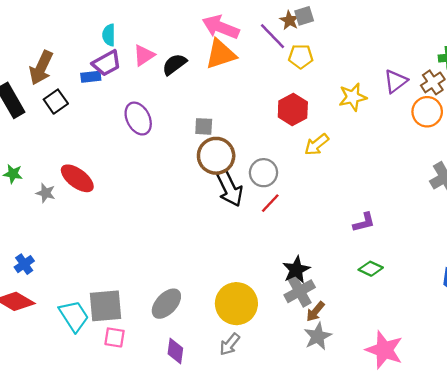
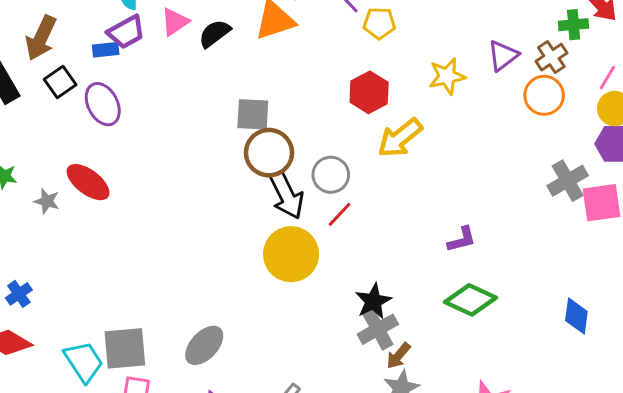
purple ellipse: (138, 119) -> (103, 104), moved
gray square: (204, 126) -> (253, 114), size x1.4
yellow arrow: (317, 144) -> (400, 138), size x1.4
green diamond: (371, 269) -> (471, 300), size x1.6
yellow circle: (236, 304) -> (291, 254), moved

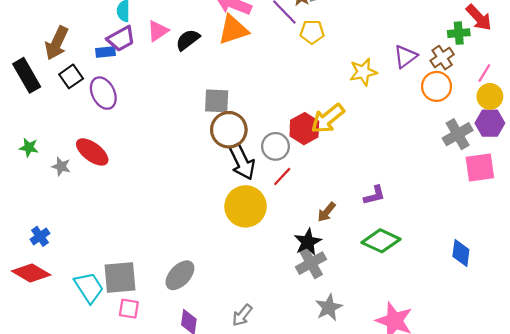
red hexagon: (369, 92) -> (304, 129), moved
gray cross: (568, 181) -> (458, 134), moved
brown arrow: (398, 356) -> (327, 212), moved

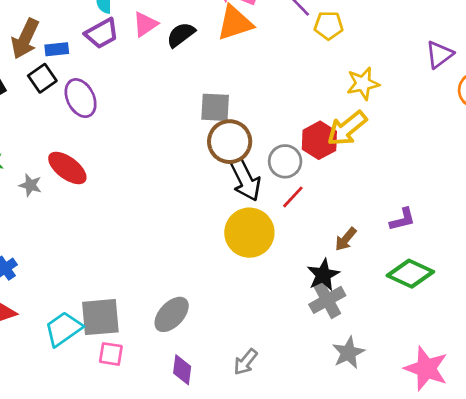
blue rectangle: (106, 52) -> (57, 49), moved
yellow star: (363, 72) -> (363, 84), moved
cyan trapezoid: (89, 287) -> (63, 329), turned -92

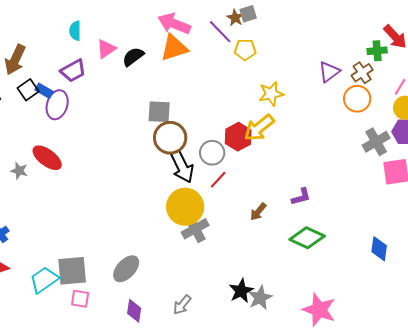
purple trapezoid: (102, 33) -> (73, 71), moved
blue rectangle: (57, 49) -> (44, 91), moved, turned 36
purple ellipse: (81, 98) -> (57, 105), turned 44
black star: (323, 275) -> (241, 291), moved
gray cross: (327, 300) -> (195, 229), moved

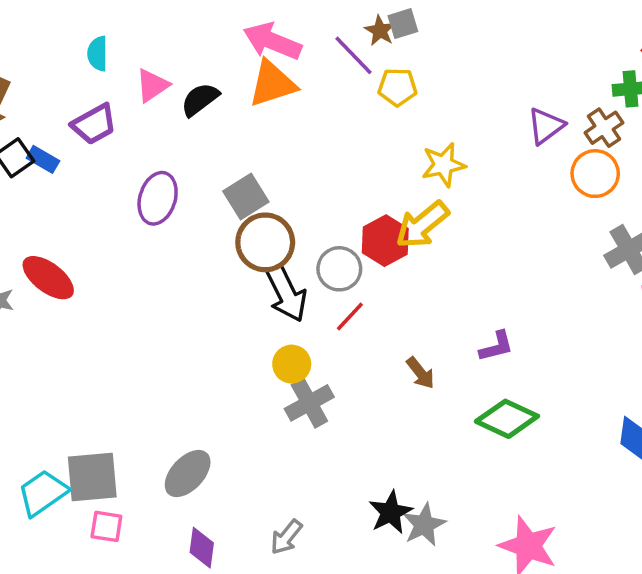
purple ellipse: (57, 105) -> (158, 198), moved
gray square: (159, 112) -> (246, 196), turned -35
yellow circle: (185, 207) -> (292, 364), size x0.6
brown arrow: (258, 212) -> (420, 373), turned -78

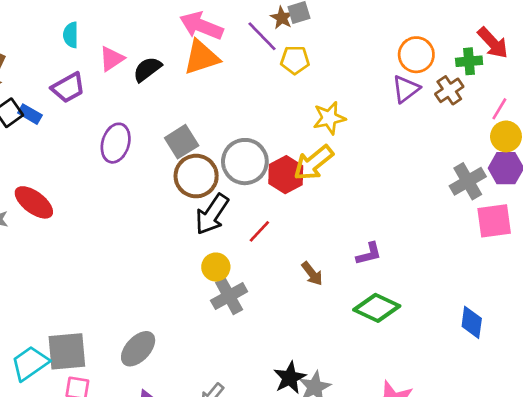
orange circle: (595, 174) -> (416, 55), moved
gray circle: (339, 269) -> (245, 162), moved, size x1.4
black arrow: (286, 294) -> (212, 214), turned 60

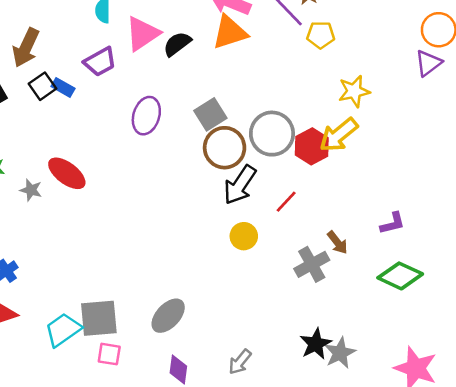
pink triangle: (112, 59) -> (142, 34), size x1.4
gray cross: (229, 296) -> (312, 264), moved

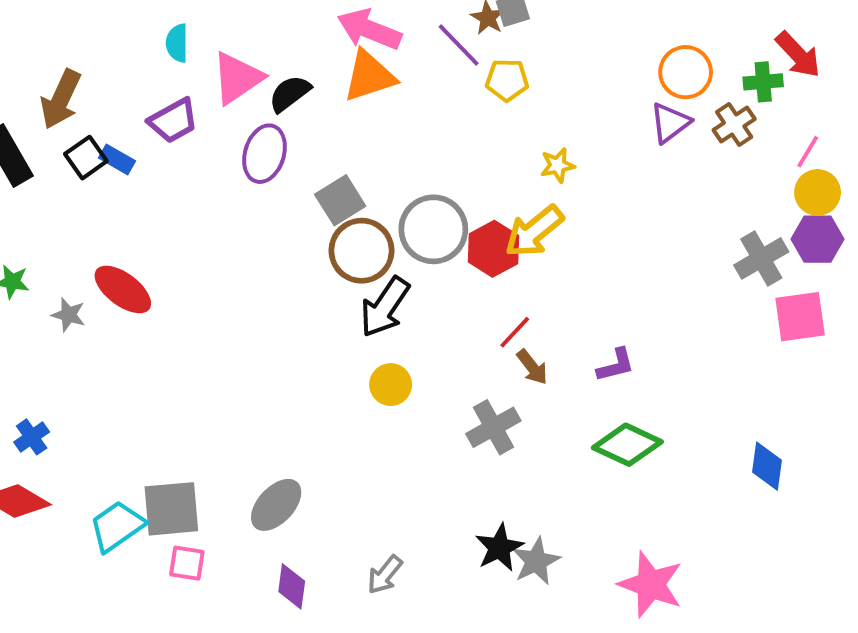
yellow star: (354, 91) -> (557, 165), size x0.7
purple ellipse: (146, 116) -> (264, 154), moved
red line: (286, 202) -> (515, 332), moved
brown arrow: (337, 243) -> (532, 367), moved

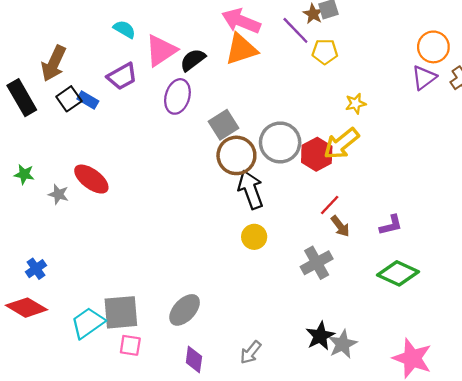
cyan semicircle: (177, 43) -> (124, 29), turned 120
black arrow: (385, 307) -> (251, 190), turned 126

